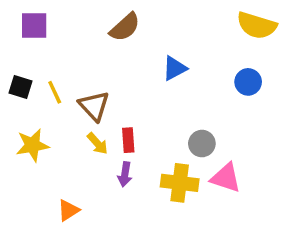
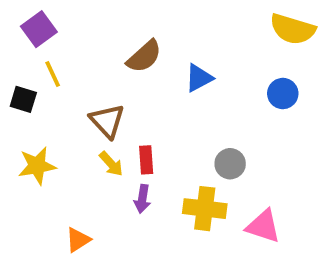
purple square: (34, 25) -> (39, 29), turned -36
brown semicircle: (125, 27) -> (144, 56), moved
yellow line: (55, 92) -> (53, 74), moved
pink triangle: (226, 178) -> (263, 226), moved

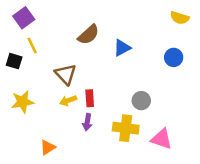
yellow semicircle: (293, 29) -> (180, 18), size x0.7
yellow arrow: (111, 164) -> (68, 101), turned 112

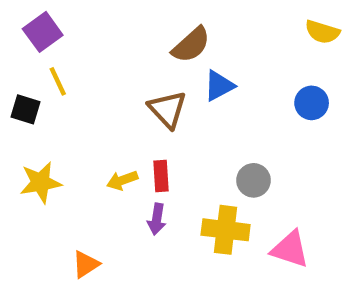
brown semicircle: (88, 35) -> (191, 45), moved
brown triangle: (66, 74) -> (167, 109), moved

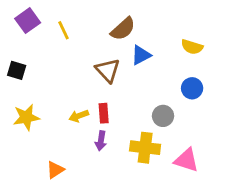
yellow semicircle: (322, 32) -> (192, 47), moved
yellow line: (58, 81) -> (64, 30), moved
blue circle: (312, 103) -> (192, 88), moved

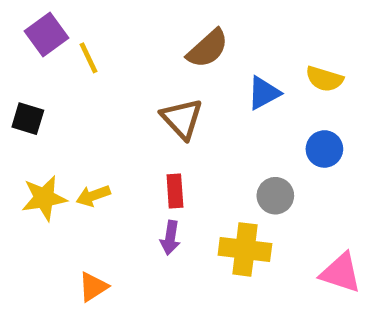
yellow line: (64, 30) -> (88, 58), moved
blue triangle: (141, 55) -> (264, 93), moved
yellow arrow: (79, 116) -> (93, 196), moved
pink triangle: (187, 160) -> (341, 273), moved

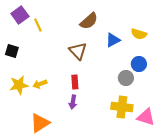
gray circle: (275, 196) -> (126, 78), moved
yellow cross: (245, 249) -> (122, 107), moved
orange triangle: (93, 287) -> (40, 123), size x1.5

